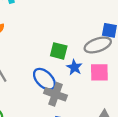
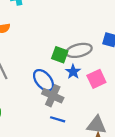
gray ellipse: (98, 45) -> (79, 50), moved
pink square: (99, 72) -> (96, 79), turned -30

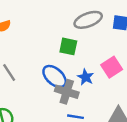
gray ellipse: (79, 50) -> (88, 20), moved
blue star: (73, 72) -> (86, 77), moved

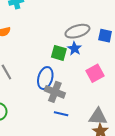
blue ellipse: (55, 76) -> (45, 78), turned 60
blue star: (86, 77) -> (75, 49), moved

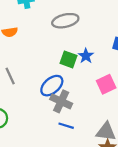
gray ellipse: (77, 31) -> (65, 21), moved
blue ellipse: (45, 78) -> (52, 86), turned 30

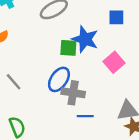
blue star: (86, 56) -> (85, 39), size x1.6

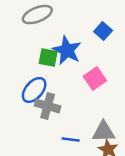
blue square: (116, 17) -> (103, 31), turned 35
blue line: (85, 116) -> (71, 139), moved

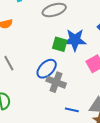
blue star: (67, 50) -> (75, 40), turned -30

